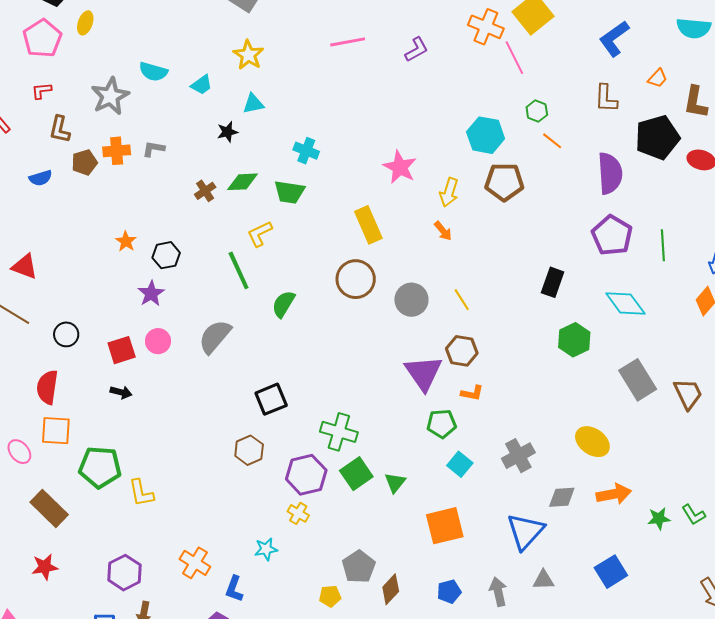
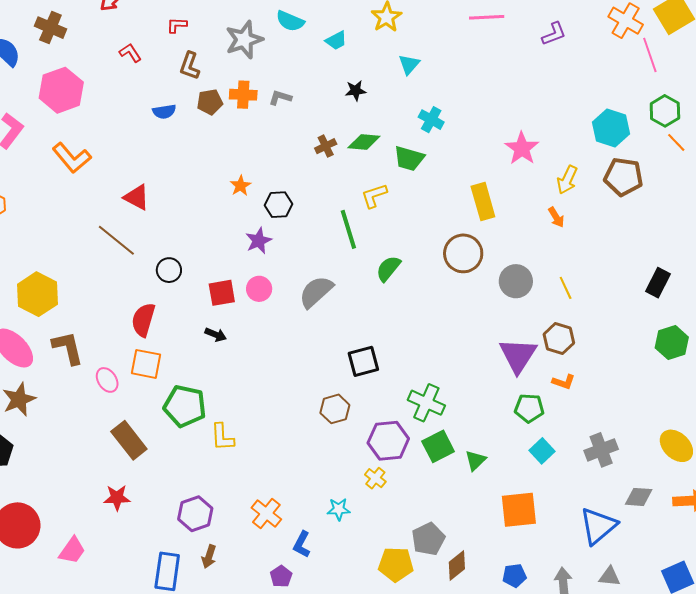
cyan triangle: (253, 104) -> (409, 64), moved, turned -45
green hexagon: (537, 111) -> (665, 111), size x1.4
yellow pentagon: (330, 596) -> (396, 564), size x1.6

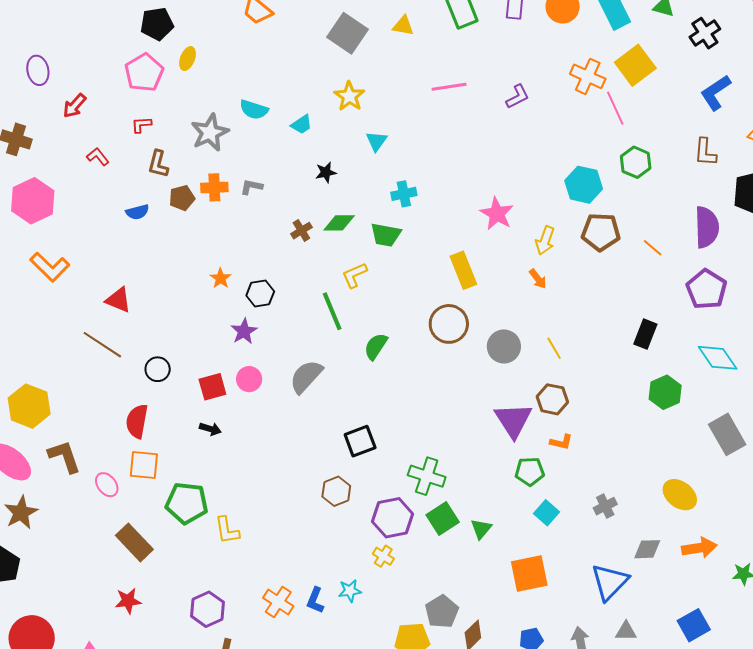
cyan cross: (431, 120) -> (404, 194), turned -35
orange line: (676, 142) -> (653, 248), moved
gray cross: (601, 450) -> (605, 506), size x0.7
blue L-shape: (302, 544) -> (315, 600), moved

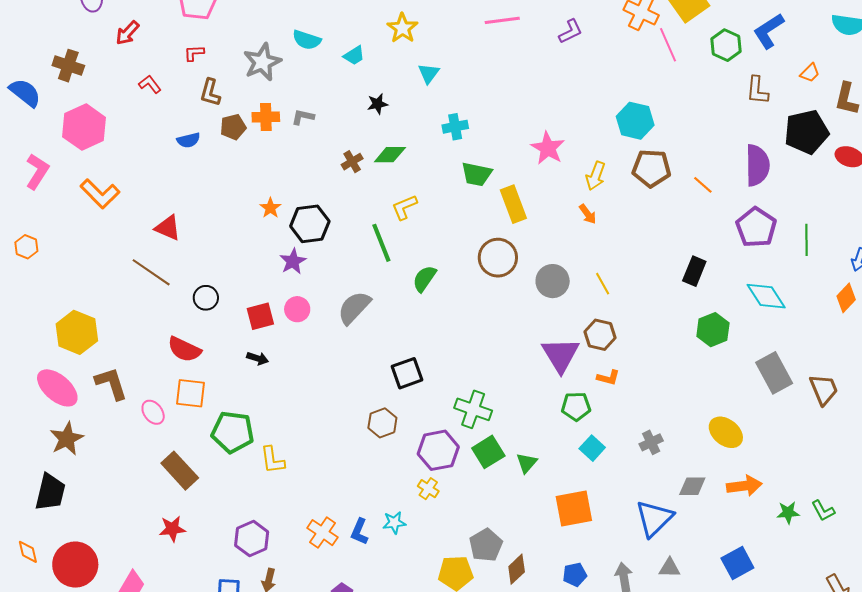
green hexagon: (636, 162) -> (726, 45), moved
green trapezoid: (386, 235) -> (477, 174), moved
black hexagon: (260, 293) -> (310, 224), size x1.4
red semicircle: (137, 421) -> (184, 349), turned -76

